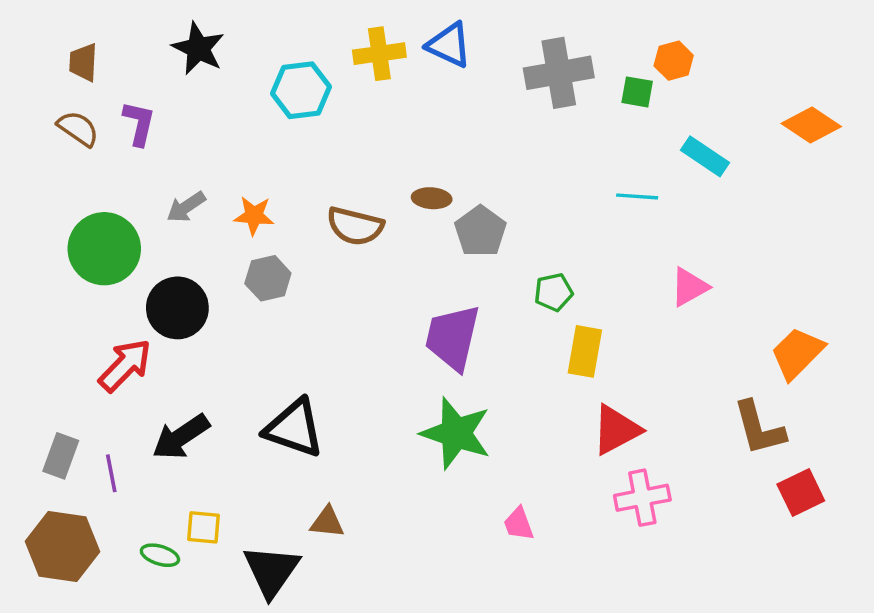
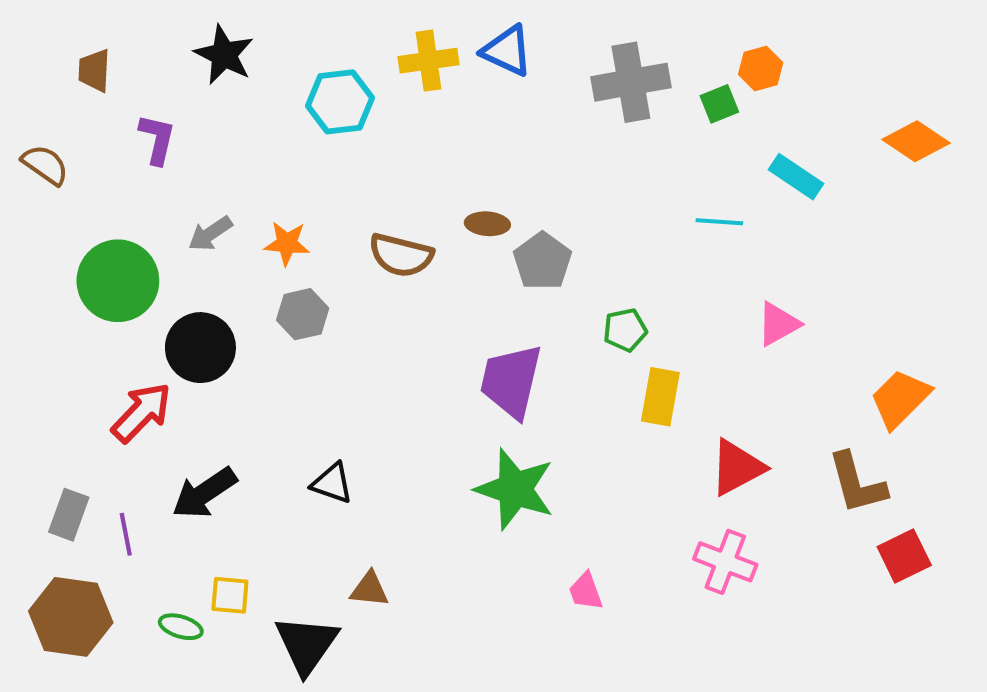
green square: (637, 92) -> (719, 104), turned -32
brown semicircle: (78, 129) -> (45, 165), moved
black triangle: (294, 428) -> (332, 483), size x0.6
red triangle: (616, 430) -> (737, 467), moved
pink cross: (642, 498) -> (725, 562), turned 32

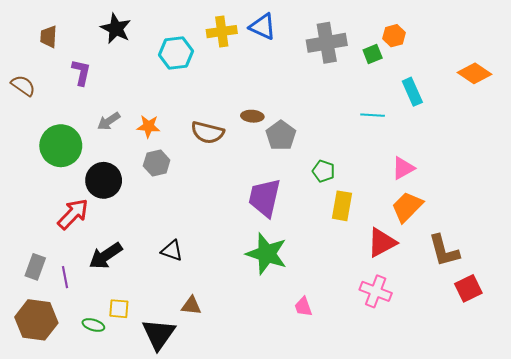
cyan rectangle: (796, 177) -> (412, 92), turned 32
green pentagon: (625, 330) -> (324, 171), turned 30
orange trapezoid: (900, 399) -> (407, 207), moved

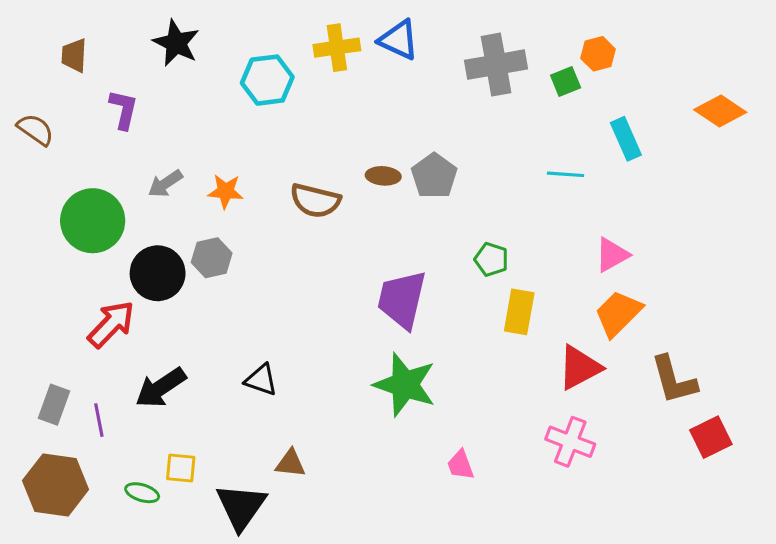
gray pentagon: (281, 135) -> (434, 176), moved
gray hexagon: (157, 163) -> (212, 258), moved

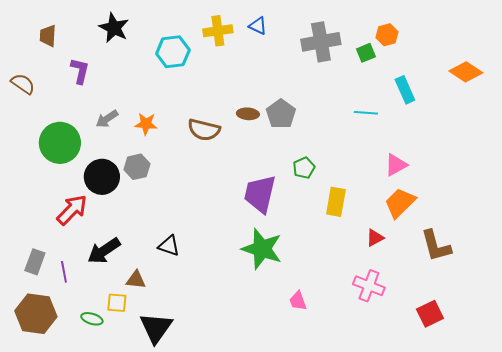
blue triangle: (399, 40) -> (258, 26), size x0.7
green pentagon: (491, 259) -> (304, 168), moved, turned 30
red triangle: (580, 368) -> (375, 238), size x0.6
red square: (711, 437) -> (430, 314), moved
brown triangle: (290, 463) -> (136, 280), moved

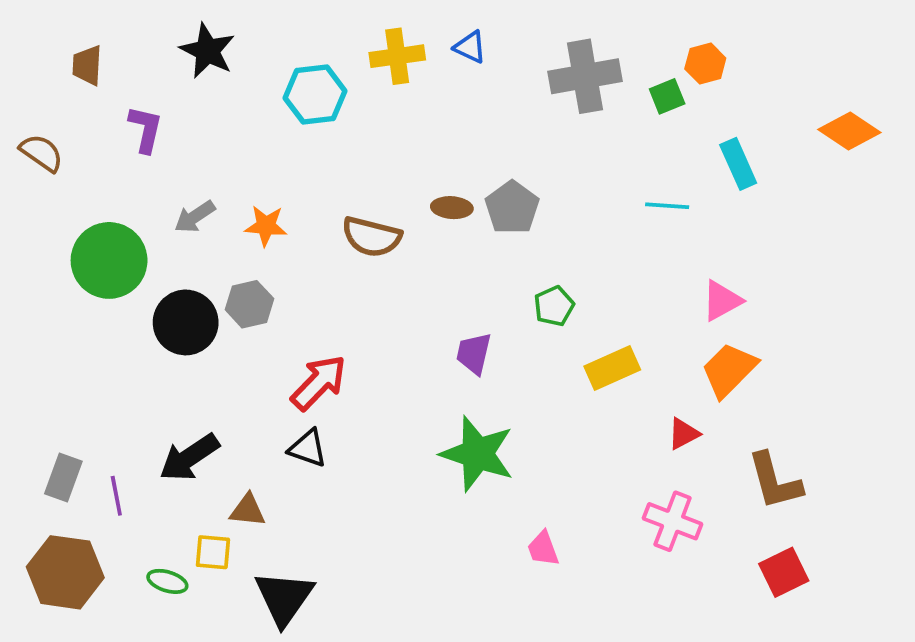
purple trapezoid: (260, 194) -> (474, 353), size x0.6
yellow rectangle: (336, 202) -> (612, 368), turned 56
red arrow: (72, 210) -> (319, 383), moved
brown L-shape: (436, 246) -> (775, 481), moved

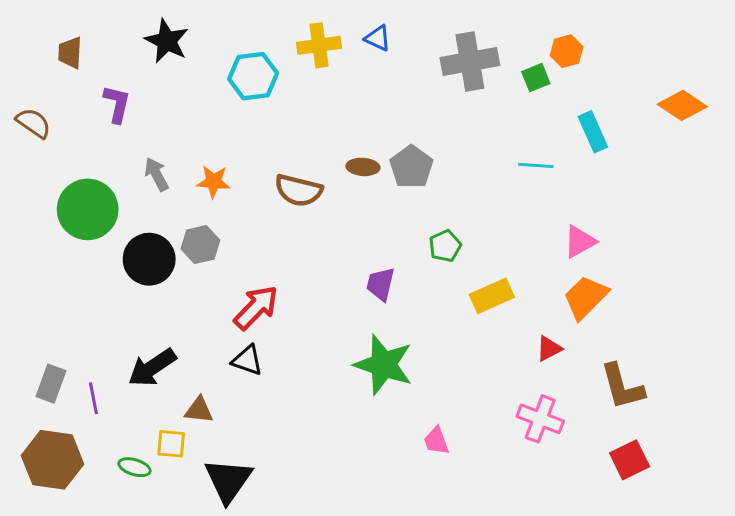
gray arrow: (195, 217) -> (156, 174), turned 96

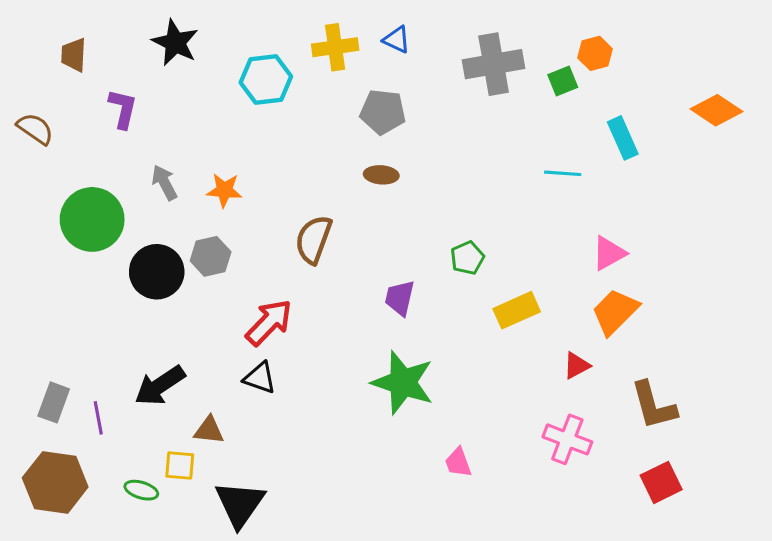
gray pentagon: (411, 167) -> (383, 112), moved, turned -30
brown semicircle: (299, 190) -> (314, 239), moved, turned 96

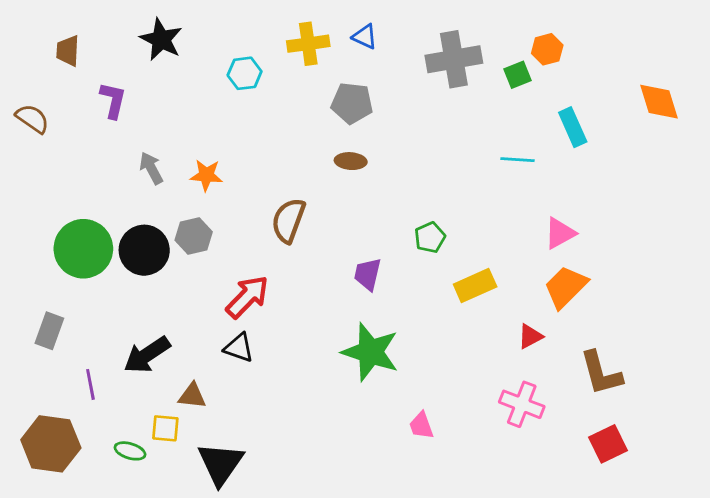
cyan hexagon: (266, 79) -> (245, 73), size x0.7
orange diamond: (717, 110) -> (659, 102), turned 39
green circle: (92, 219) -> (83, 249), moved
gray rectangle: (54, 402) -> (49, 331), moved

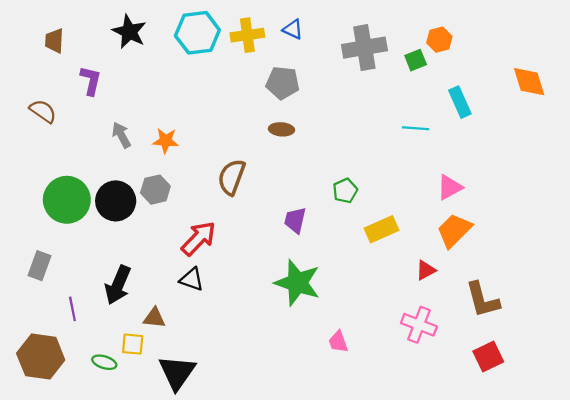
cyan hexagon: (245, 73) -> (197, 33), moved, size x1.6
brown semicircle: (32, 119) -> (43, 111), moved
black arrow: (147, 355) -> (118, 285), turned -33

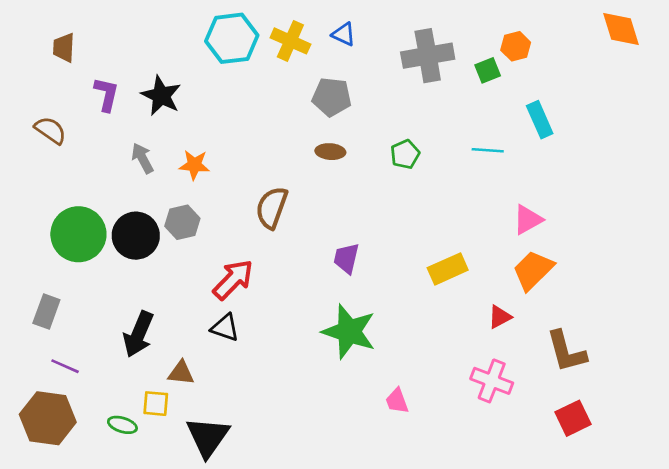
black star: (129, 32) -> (161, 96), moved
yellow cross: (247, 35) -> (290, 41), turned 32
orange diamond: (529, 82) -> (621, 29), moved
green pentagon: (345, 191) -> (405, 154), moved
purple line: (72, 309) -> (65, 366), moved, turned -55

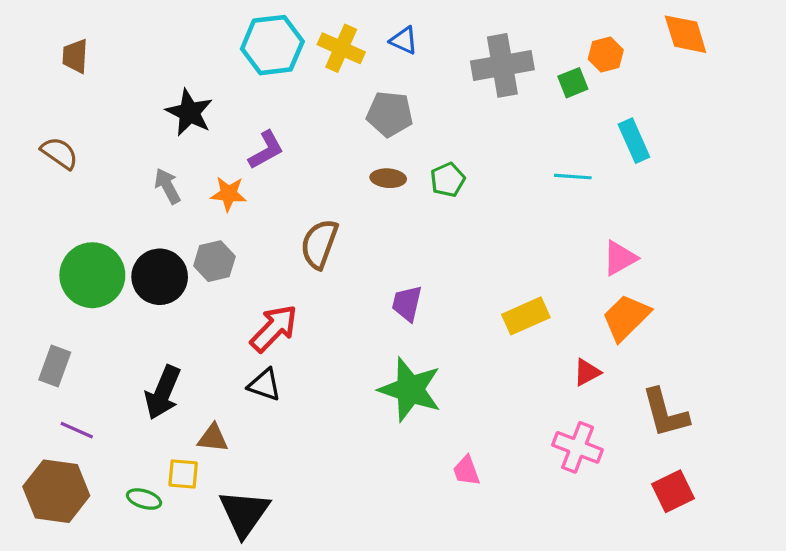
orange diamond: (621, 29) -> (686, 34), moved
purple L-shape: (106, 94) -> (266, 150), moved, turned 48
green pentagon: (405, 154) -> (448, 180), moved

